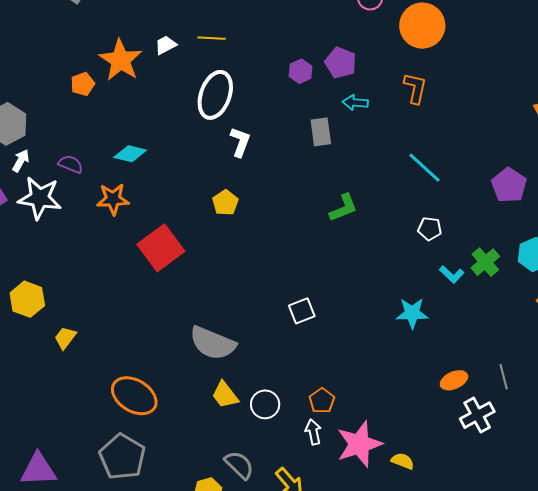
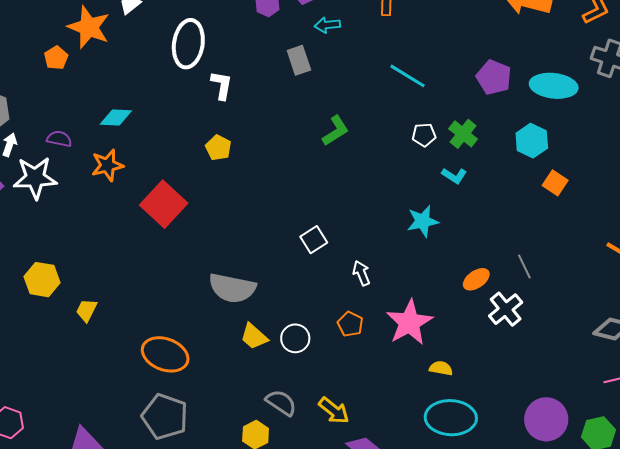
green cross: (485, 262) -> (463, 134), moved
white arrow: (313, 432) -> (361, 273), moved
pink star: (359, 444) -> (409, 323), moved

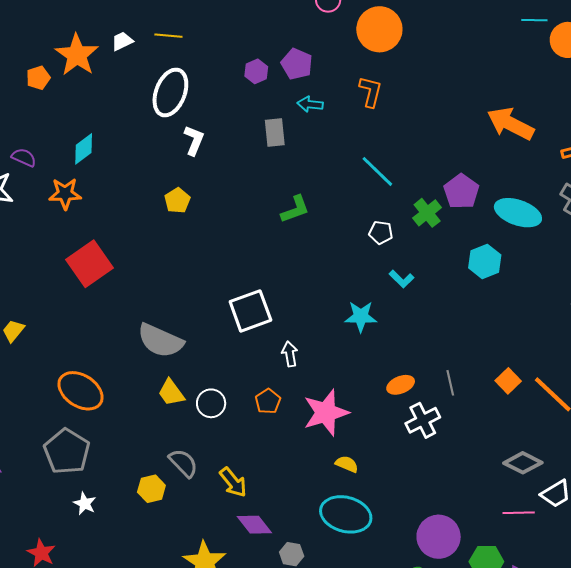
cyan diamond: (116, 117) -> (84, 149), turned -52
green cross: (463, 134) -> (427, 213), moved
orange square: (555, 183) -> (508, 381), moved
red square: (164, 204) -> (89, 264), moved
white square: (314, 240) -> (250, 311), size x1.6

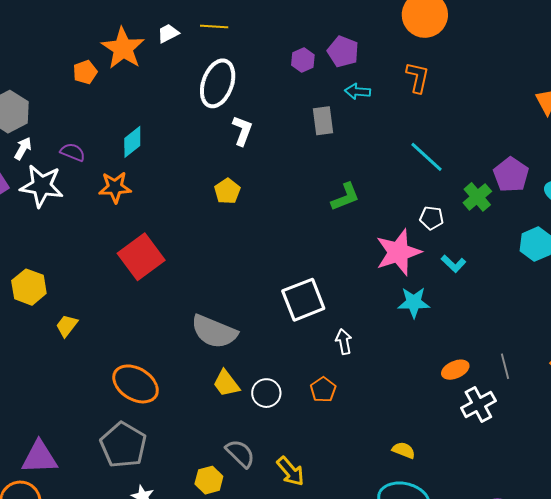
pink star: (326, 413) -> (398, 252), moved

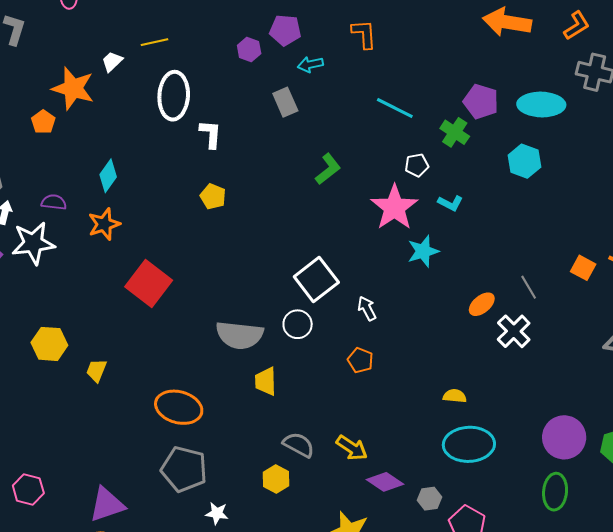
yellow trapezoid: (226, 383) -> (266, 381), turned 52
white circle: (266, 393) -> (298, 324), moved

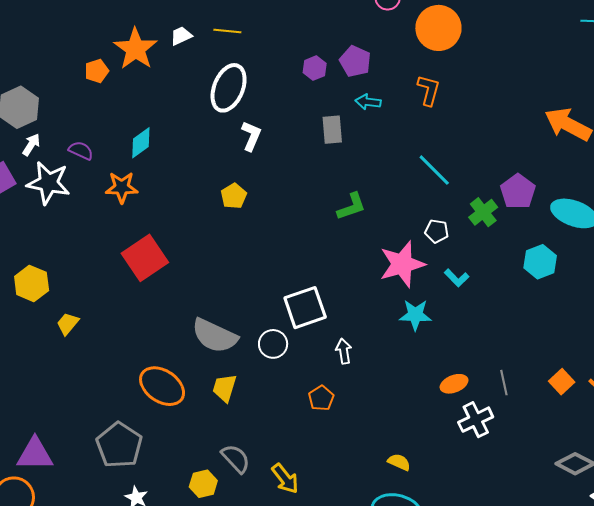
orange ellipse: (179, 407) -> (162, 386), moved

